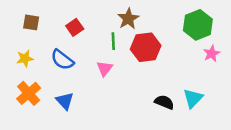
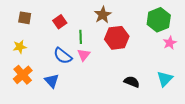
green line: (113, 41) -> (81, 37), moved
blue semicircle: (62, 60) -> (63, 56), moved
cyan triangle: (193, 98) -> (165, 79), moved

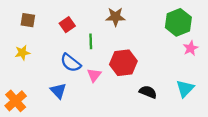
brown star: (103, 15) -> (115, 17), turned 30
red hexagon: (117, 38) -> (123, 63), moved
pink triangle: (84, 55) -> (94, 75), moved
orange cross: (23, 75) -> (16, 101), moved

